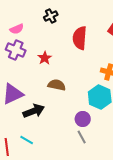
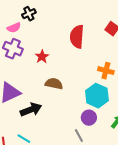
black cross: (51, 16) -> (29, 14), moved
purple circle: (83, 119) -> (89, 118), moved

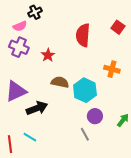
cyan hexagon: (97, 96) -> (85, 90), moved

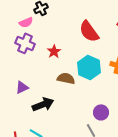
red semicircle: (83, 35) -> (89, 31), turned -40
cyan hexagon: (85, 90) -> (89, 67), moved
purple triangle: (16, 91) -> (22, 87), size x0.6

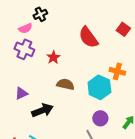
cyan hexagon: (89, 67) -> (99, 87), moved

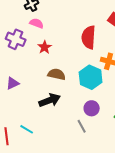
pink semicircle: (25, 28) -> (37, 23), moved, turned -136
red semicircle: (88, 37) -> (89, 37), moved, turned 40
black arrow: (42, 110) -> (50, 100), moved

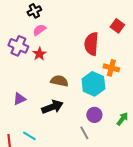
pink semicircle: (37, 23) -> (39, 30), turned -56
red star: (45, 47) -> (39, 54), moved
purple triangle: (13, 83) -> (19, 99), moved

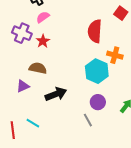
brown semicircle: (59, 81) -> (38, 68), moved

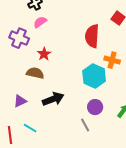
red star: (43, 41) -> (44, 54), moved
purple triangle: (23, 86) -> (20, 101), moved

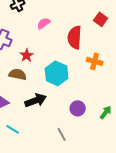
pink semicircle: (40, 22) -> (44, 23), moved
cyan hexagon: (94, 76) -> (57, 73), moved
gray line: (85, 125) -> (62, 134), moved

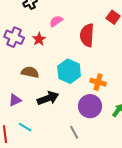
red star: (27, 55) -> (39, 39), moved
orange cross: (95, 61) -> (98, 82), moved
purple circle: (78, 108) -> (90, 106), size x1.5

